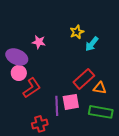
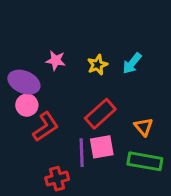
yellow star: (77, 32) -> (97, 65), moved
red rectangle: (84, 79) -> (100, 114), moved
orange triangle: (100, 88) -> (144, 127), turned 40

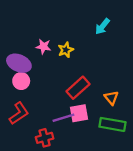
cyan arrow: (132, 63) -> (102, 26), moved
yellow star: (97, 65) -> (66, 50), moved
red L-shape: (46, 127) -> (19, 113), moved
purple line: (82, 153) -> (63, 118), turned 75

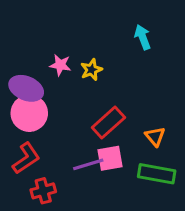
cyan arrow: (102, 26) -> (143, 37), turned 120
pink circle: (21, 81) -> (29, 113), size x1.5
red cross: (45, 138) -> (43, 191), moved

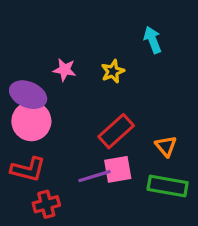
yellow star: (91, 70) -> (113, 71), moved
red L-shape: (26, 158) -> (28, 169), turned 48

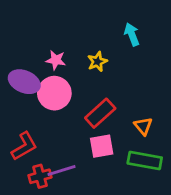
pink circle: (31, 121) -> (54, 93), moved
red L-shape: (28, 169) -> (24, 146), turned -44
purple line: (94, 176) -> (62, 171), moved

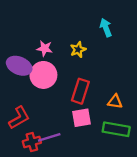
red rectangle: (100, 113) -> (80, 91), turned -30
orange triangle: (143, 126) -> (115, 102), turned -42

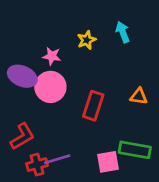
yellow star: (78, 50) -> (87, 40), moved
orange triangle: (115, 102) -> (139, 96), moved
pink square: (82, 118) -> (108, 162), moved

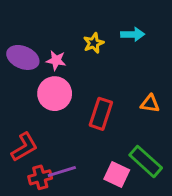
cyan arrow: (123, 32) -> (133, 34), turned 110
purple ellipse: (22, 76) -> (23, 57), moved
green rectangle: (135, 150) -> (146, 161), turned 32
pink square: (108, 162) -> (117, 174), turned 35

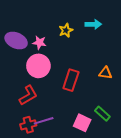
red L-shape: (24, 147) -> (28, 95), moved
green rectangle: (146, 161) -> (102, 114), size x0.7

